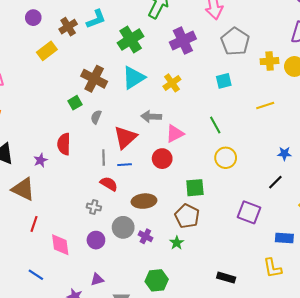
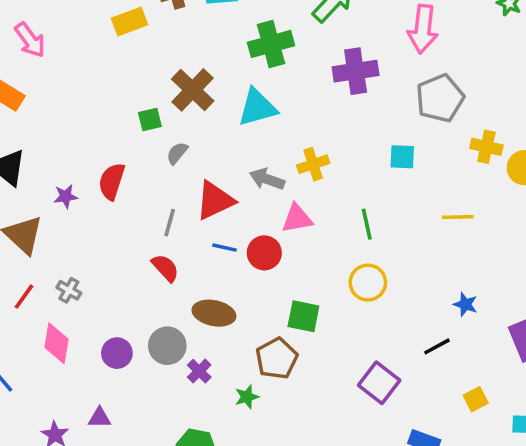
yellow cross: (172, 83) -> (313, 164), moved
blue line: (125, 165) -> (224, 248), moved
gray cross: (94, 207) -> (69, 290), moved

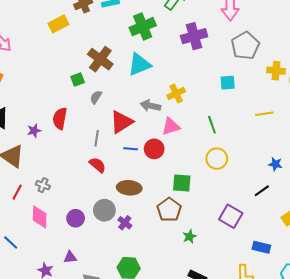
green star: (247, 397) -> (190, 237), moved

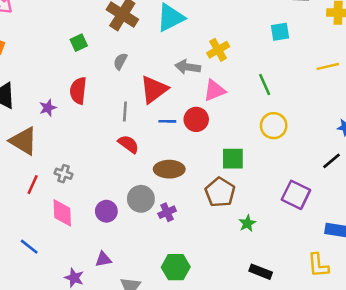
green square: (78, 80) -> (79, 43), moved
purple cross: (125, 223) -> (167, 212), turned 32

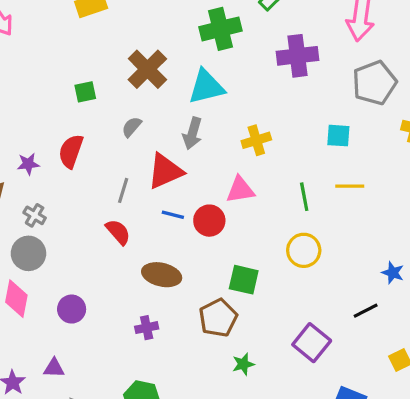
yellow line: (328, 66) -> (350, 186), moved
gray arrow: (188, 67) -> (192, 133), moved, turned -95
gray cross: (63, 174) -> (35, 215), moved
gray circle: (141, 199) -> (28, 253), moved

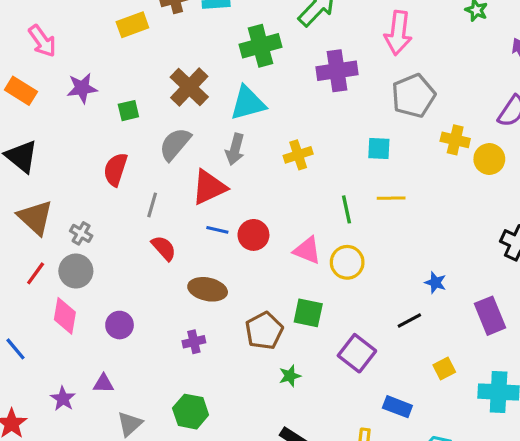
gray semicircle: (132, 127) -> (175, 144), size x1.6
purple star: (28, 164) -> (82, 88), moved, size x1.4
gray line: (123, 190) -> (152, 205), moved
pink triangle: (240, 190) -> (307, 250), moved, turned 32
green square: (244, 280) -> (308, 313), moved

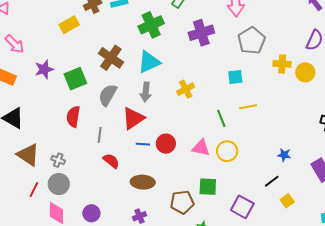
green square: (128, 111) -> (75, 79), size x1.6
brown pentagon: (264, 331) -> (182, 202), turned 30
yellow square: (444, 368) -> (287, 201), moved

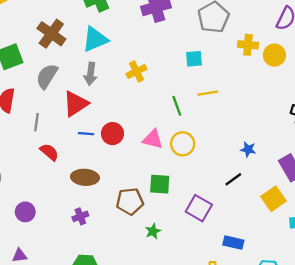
yellow square: (287, 201) -> (274, 199), moved, size x1.5

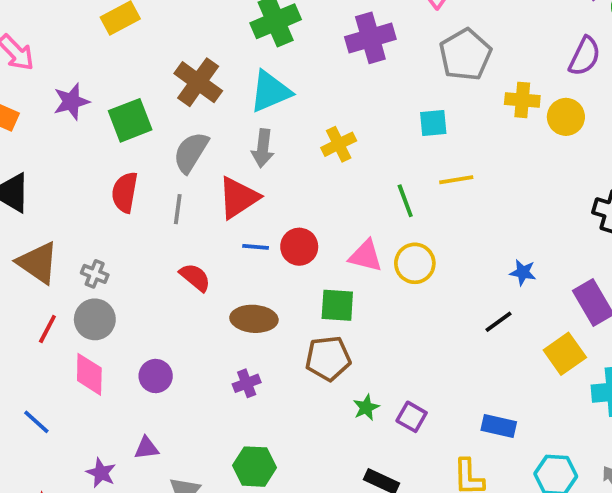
gray line: (37, 122) -> (178, 209), moved
green square: (160, 184) -> (337, 305), moved
purple square: (199, 208) -> (412, 417), moved, size x0.7

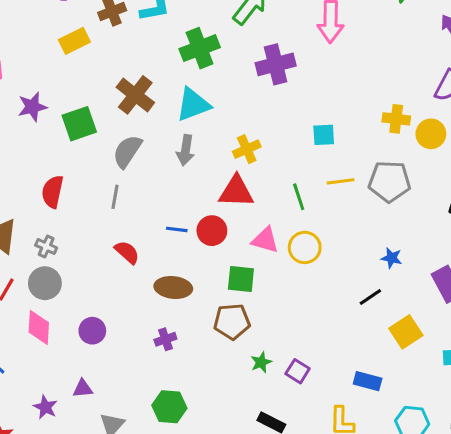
gray pentagon: (465, 55) -> (390, 181), moved, turned 30
red semicircle: (125, 192) -> (53, 192), moved
red triangle: (238, 198) -> (236, 192), moved, turned 33
yellow square: (565, 354) -> (406, 332), moved

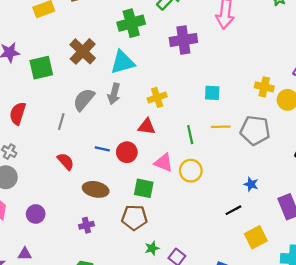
gray semicircle: (127, 151) -> (84, 100), moved
red triangle: (236, 192) -> (147, 127), size x0.7

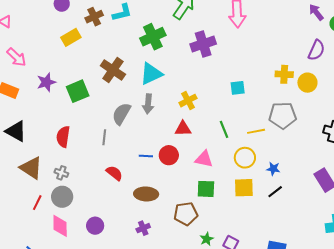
yellow line: (221, 127) -> (256, 131), moved
yellow circle: (191, 171) -> (245, 158), moved
blue star: (251, 184) -> (273, 169), moved
green square: (144, 188) -> (206, 189), moved
yellow square: (256, 237) -> (244, 188), moved, turned 35

